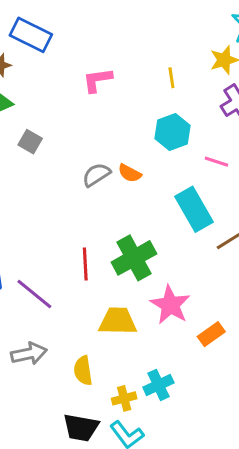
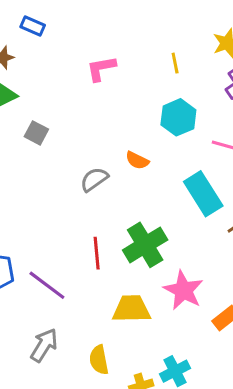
blue rectangle: (31, 35) -> (33, 26), size x0.6
gray semicircle: (96, 175) -> (94, 179), moved
gray arrow: (29, 354) -> (44, 345), turned -44

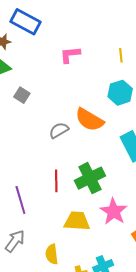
blue rectangle: (33, 26) -> (25, 22), size x1.8
orange semicircle: (137, 160) -> (89, 120), size x1.8
purple line: (47, 285) -> (20, 200), turned 32

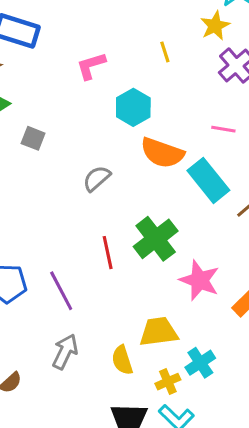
cyan hexagon: (120, 93) -> (133, 107), moved
orange semicircle: (89, 120) -> (162, 153), moved
yellow trapezoid: (77, 221) -> (159, 332), moved

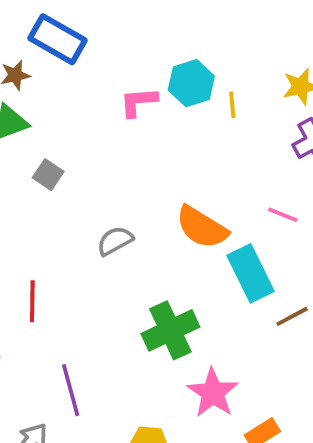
cyan hexagon: (133, 107) -> (191, 83), moved
red line: (108, 253) -> (32, 301), moved
purple line: (61, 291) -> (71, 390), moved

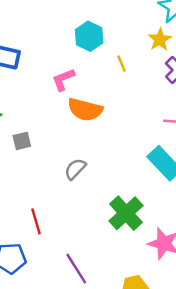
cyan hexagon: (191, 83) -> (89, 36), moved
gray square: (48, 175) -> (22, 141), turned -30
orange semicircle: (202, 227) -> (85, 110), moved

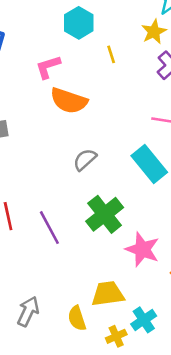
gray semicircle: (75, 169) -> (85, 160), moved
purple line: (76, 269) -> (49, 228), moved

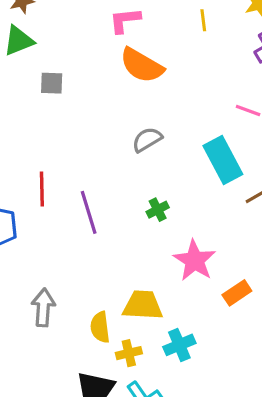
green cross: (105, 214) -> (158, 210), size x0.5
gray arrow: (28, 311) -> (43, 307), turned -32
yellow cross: (116, 336) -> (129, 353), moved

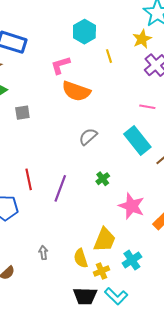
purple line: (89, 212) -> (60, 188), turned 48
yellow trapezoid: (143, 305) -> (105, 240), turned 120
gray arrow: (43, 307) -> (43, 253), size x0.6

